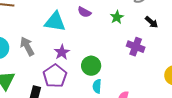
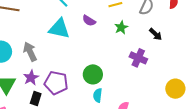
purple star: (62, 52) -> (31, 78), moved
purple pentagon: (55, 76) -> (56, 83), turned -30

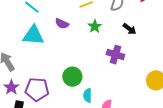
cyan semicircle: (98, 95) -> (88, 95), moved

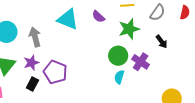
green star: (95, 26) -> (129, 29), size x1.5
green circle: (72, 77) -> (118, 56), moved
cyan semicircle: (88, 95) -> (119, 77), moved

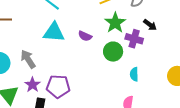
purple semicircle: (98, 17) -> (85, 36), moved
purple cross: (141, 62) -> (134, 39), moved
cyan semicircle: (119, 77) -> (134, 74), moved

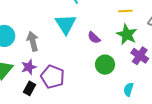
green star: (115, 23) -> (127, 35), turned -30
cyan triangle: (54, 32) -> (66, 24), turned 35
green circle: (113, 52) -> (105, 65), moved

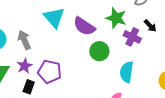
purple semicircle: (94, 38) -> (84, 26), size x1.6
cyan semicircle: (129, 89) -> (127, 72), size x1.5

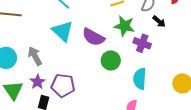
black arrow: (150, 26) -> (159, 21), moved

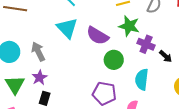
black arrow: (159, 21) -> (166, 56), moved
purple pentagon: (63, 85) -> (104, 93), moved

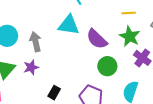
cyan triangle: (67, 28) -> (69, 25), turned -50
black rectangle: (45, 98) -> (54, 93), moved

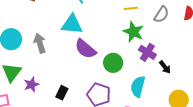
purple semicircle: (97, 39) -> (85, 49), moved
purple star: (31, 67) -> (31, 85), moved

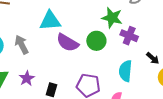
green circle: (113, 63) -> (96, 41), moved
black arrow: (165, 67) -> (153, 58), moved
purple star: (31, 85) -> (27, 78), moved

